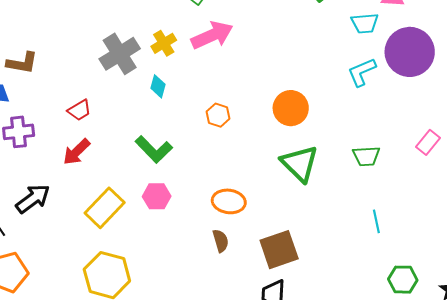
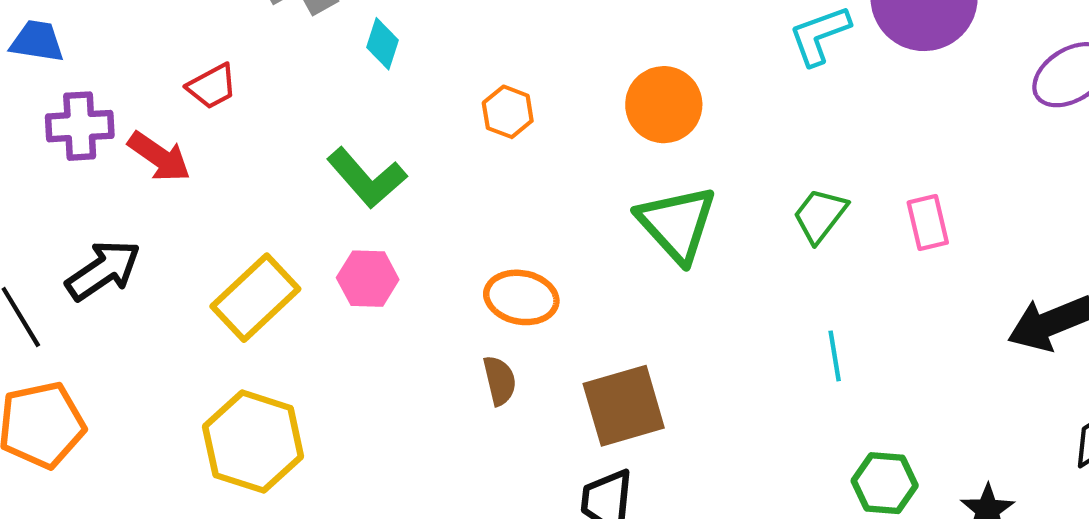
pink rectangle: (428, 142) -> (928, 223), moved, turned -55
red arrow: (76, 152) -> (159, 157), moved, turned -104
green trapezoid: (366, 156) -> (820, 215), turned 128

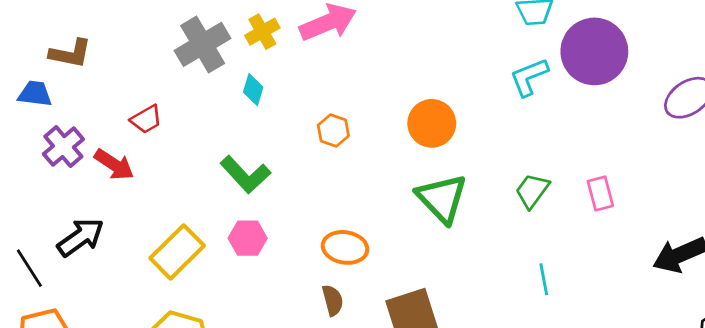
purple cross: (80, 126) -> (63, 147), turned -36

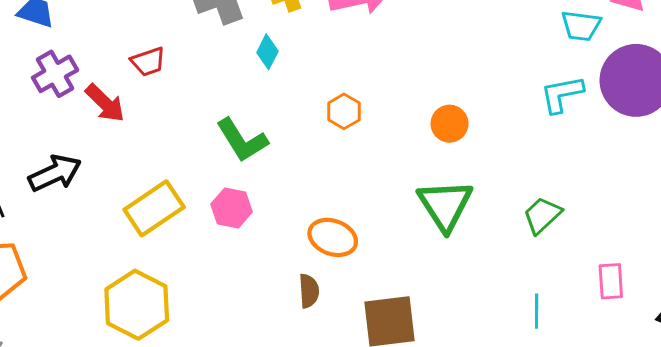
orange circle: (432, 123) -> (450, 124), size x0.7
pink rectangle: (600, 193) -> (611, 281), moved

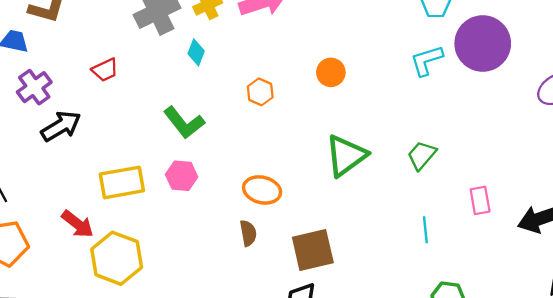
red arrow: (105, 103) -> (78, 224), moved
orange circle: (450, 124) -> (331, 72), moved
black arrow: (55, 173) -> (61, 126), moved
green triangle: (445, 205) -> (346, 156), turned 33
yellow rectangle: (154, 208) -> (122, 182), turned 30

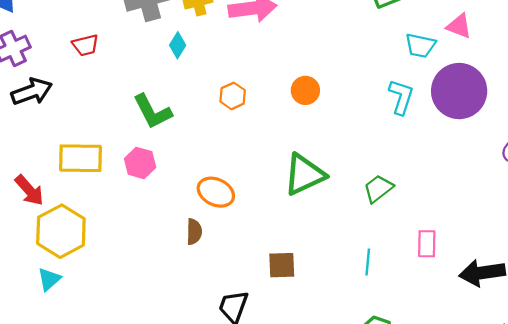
cyan L-shape: (427, 60) -> (401, 97), turned 114
brown square: (313, 250) -> (282, 265), moved, size x0.7

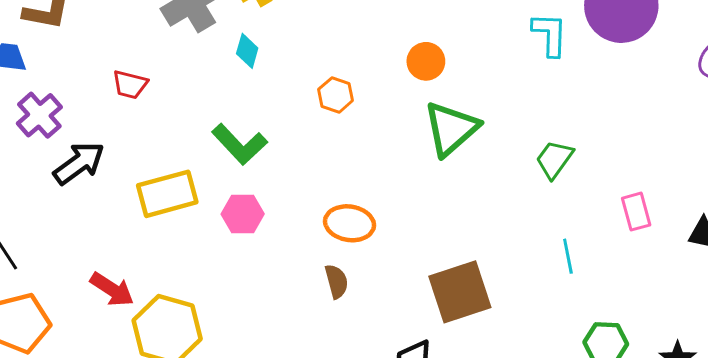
red trapezoid: (85, 45) -> (130, 84), turned 44
yellow rectangle: (80, 158) -> (167, 194), moved
green triangle: (304, 175) -> (451, 129), moved
brown square: (282, 265) -> (460, 292), size x1.6

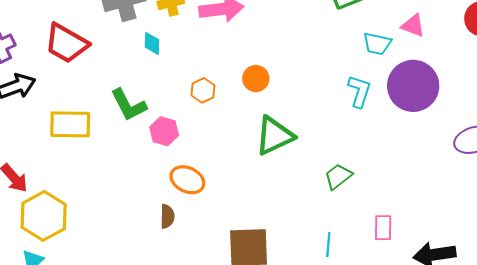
cyan diamond: (247, 51) -> (152, 43), turned -30
orange circle: (426, 61) -> (256, 79), moved
red trapezoid: (130, 84) -> (66, 43), size x1.8
pink hexagon: (243, 214) -> (164, 131), moved

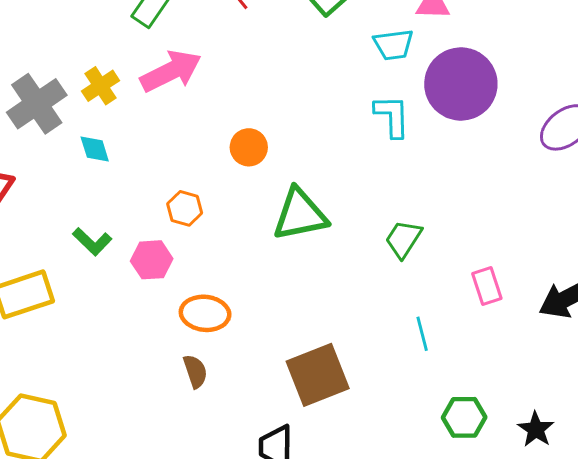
orange hexagon: (203, 90) -> (185, 208), moved
green L-shape: (129, 105) -> (92, 241), size x0.7
green triangle: (274, 136) -> (300, 215), turned 33

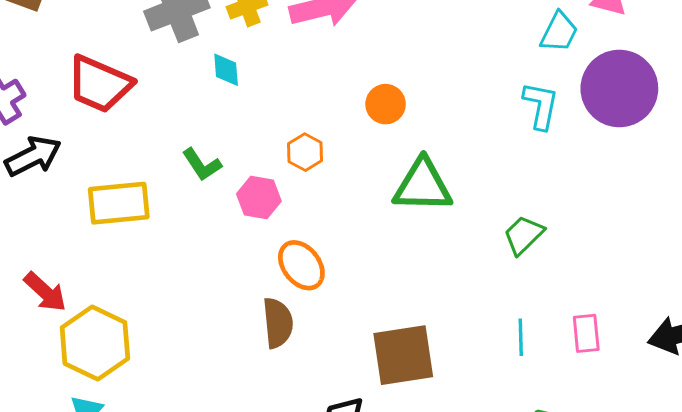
cyan trapezoid: (394, 45) -> (559, 32), turned -69
pink rectangle: (487, 286) -> (586, 333), moved
orange ellipse: (205, 313) -> (301, 265), turned 33
brown semicircle: (195, 371) -> (278, 323), size x1.4

